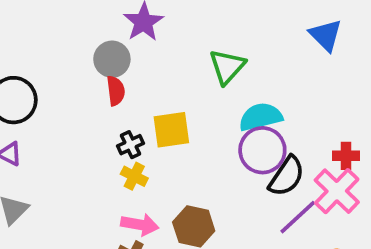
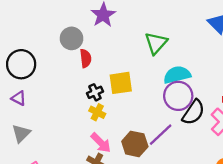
gray circle: (112, 59) -> (72, 38), moved
purple line: (298, 217) -> (161, 135), moved
pink arrow: (140, 225) -> (101, 143), turned 35

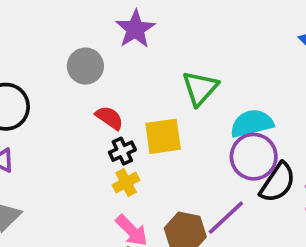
green triangle: (156, 43) -> (200, 88), moved
red semicircle: (86, 58) -> (109, 118), moved, turned -48
yellow cross: (97, 112) -> (126, 183), turned 35

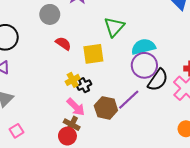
black cross: (122, 151) -> (84, 85), moved

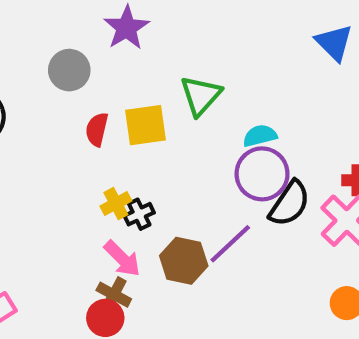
red semicircle: (63, 44) -> (97, 129), turned -112
cyan semicircle: (143, 47) -> (260, 136), size x0.7
yellow square: (93, 54) -> (146, 125), moved

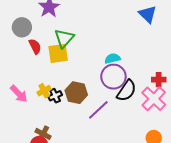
green triangle: (201, 96) -> (64, 38), moved
red semicircle: (97, 129) -> (35, 46), moved, turned 140
pink arrow: (122, 259) -> (19, 94), moved
brown hexagon: (184, 261) -> (76, 93), moved

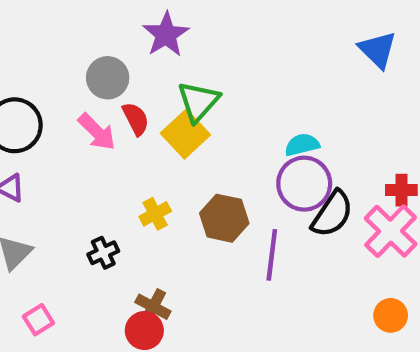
yellow square: (58, 53) -> (185, 134), turned -35
pink arrow: (19, 94) -> (97, 132), moved
black cross: (55, 96) -> (103, 253), moved
purple line: (98, 110) -> (272, 255), turned -40

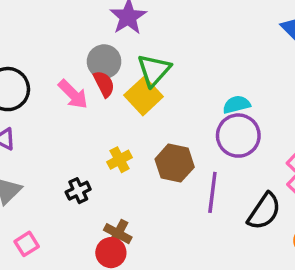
gray circle: (108, 78) -> (104, 62), moved
black semicircle: (332, 214) -> (264, 211), moved

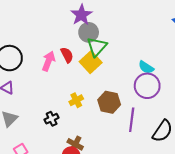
gray circle: (104, 62) -> (89, 32), moved
pink arrow: (73, 94) -> (48, 61), turned -114
cyan semicircle: (237, 105) -> (146, 67), turned -133

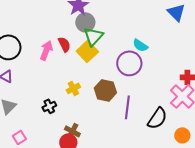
cyan semicircle: (146, 67) -> (140, 45), moved
purple circle: (147, 86) -> (129, 63), moved

